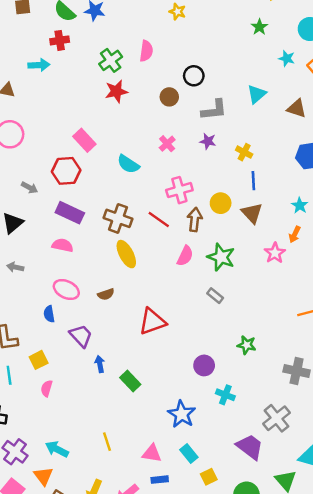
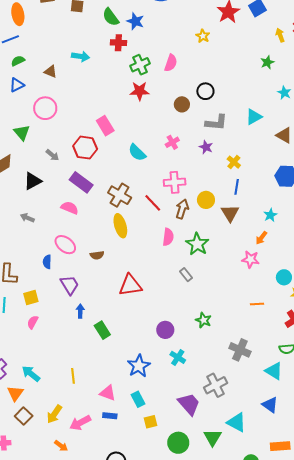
red cross: (60, 40) -> (118, 43), moved
pink star: (275, 253) -> (251, 259), moved, turned 30
pink semicircle: (185, 256) -> (168, 237), turned -30

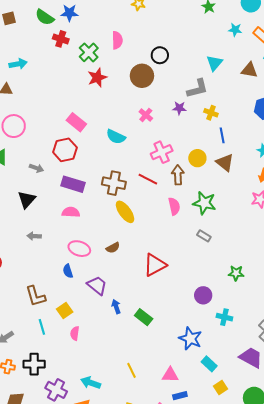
red cross: (118, 43) -> (61, 39), turned 35
cyan arrow: (81, 56) -> (18, 64), moved
brown circle: (182, 104) -> (142, 76), size x1.5
gray L-shape: (216, 123) -> (197, 89), moved
cyan rectangle: (138, 399) -> (209, 364), moved

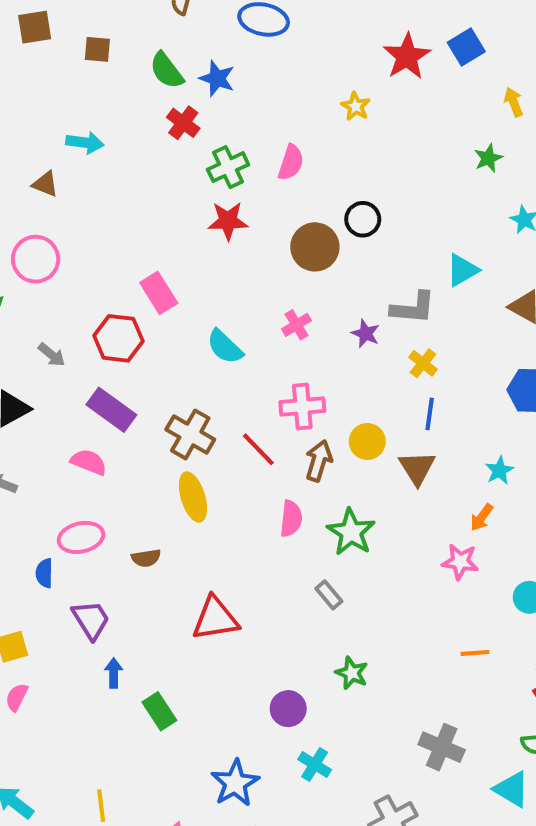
pink ellipse: (79, 249) -> (81, 537), turned -50
green star: (236, 273) -> (352, 673), moved

